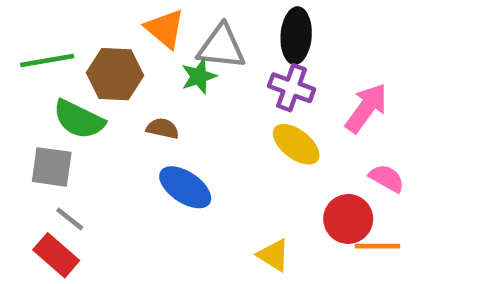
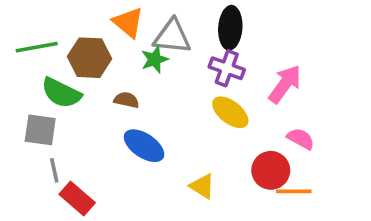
gray line: (70, 219) -> (54, 170), turned 40
red rectangle: (56, 255) -> (77, 199), moved
yellow triangle: (273, 255) -> (202, 186), moved

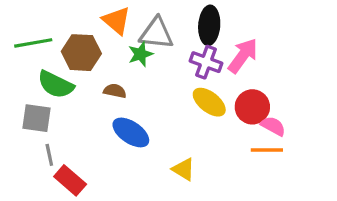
pink arrow: (285, 84) -> (243, 56), moved
red circle: (271, 170) -> (252, 107), moved
orange line: (294, 191) -> (267, 150), moved

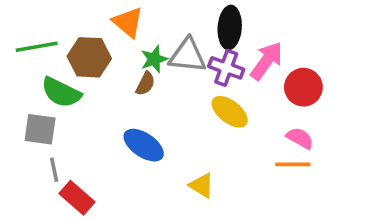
gray triangle: (156, 33) -> (188, 56), moved
brown semicircle: (115, 91) -> (145, 84), moved, turned 105
red circle: (252, 107) -> (303, 87), moved

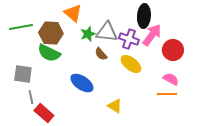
black ellipse: (230, 27) -> (144, 16), moved
brown semicircle: (145, 84) -> (101, 54), moved, turned 112
green semicircle: (61, 92) -> (49, 53), moved

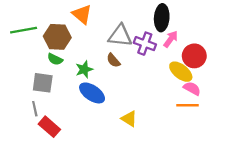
green star: (88, 34) -> (84, 69), moved
pink arrow: (152, 35) -> (171, 39), size x0.7
green semicircle: (49, 53) -> (55, 59), size x0.6
yellow ellipse: (131, 64) -> (181, 72), moved
gray square: (23, 74) -> (43, 83), moved

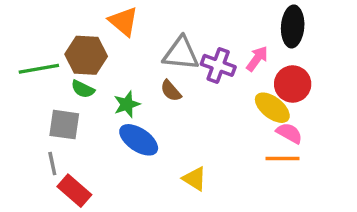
black ellipse: (162, 18) -> (293, 26), moved
green line: (24, 30) -> (39, 69), moved

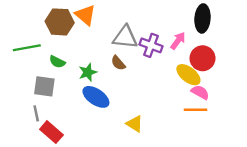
brown hexagon: (86, 55) -> (60, 22), moved

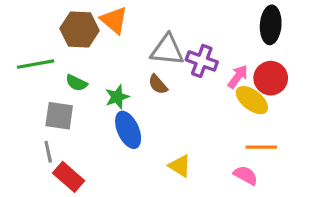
pink arrow: (178, 41) -> (238, 77), moved
pink semicircle: (200, 92) -> (246, 175), moved
blue ellipse: (96, 97) -> (128, 130), turned 32

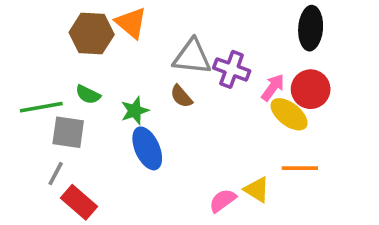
green line: (36, 64) -> (41, 107), moved
gray line: (48, 152) -> (56, 174), turned 40
yellow triangle: (180, 166) -> (257, 190), moved
pink semicircle: (246, 175) -> (223, 200), moved, turned -65

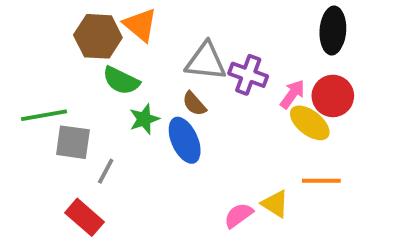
green semicircle: (88, 95) -> (121, 81), moved, size x1.4
blue ellipse: (147, 148) -> (185, 140), moved
gray line: (56, 174) -> (106, 171), moved

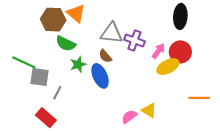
green line: (44, 115) -> (24, 62), turned 35
yellow ellipse: (310, 123) -> (168, 67), turned -65
orange line: (321, 181) -> (199, 98), moved

